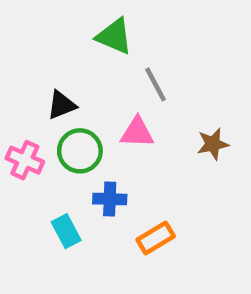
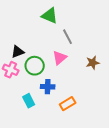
black triangle: (62, 105) -> (18, 52), moved
pink triangle: (137, 133) -> (60, 58), turned -42

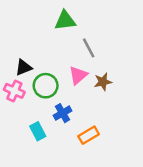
green triangle: (50, 16) -> (65, 21), turned -30
brown star: (93, 63) -> (103, 82), moved
blue cross: (48, 87) -> (63, 113), turned -32

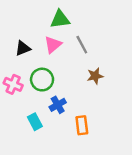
black triangle: (23, 67) -> (23, 48), moved
pink triangle: (78, 75) -> (53, 45), moved
orange rectangle: (89, 135) -> (82, 125), turned -66

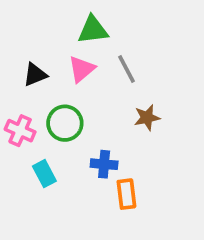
blue cross: (58, 105) -> (104, 164), moved, turned 35
cyan rectangle: (35, 122) -> (44, 174), moved

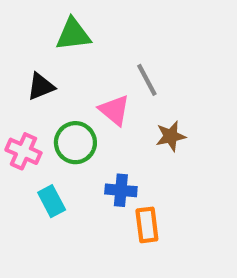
green triangle: (93, 30) -> (73, 34), moved
pink triangle: (82, 69) -> (114, 110), moved, turned -40

